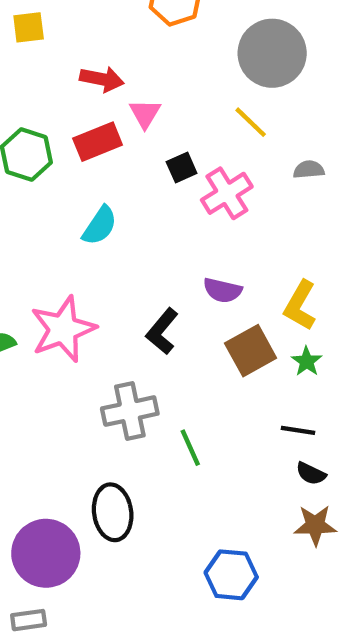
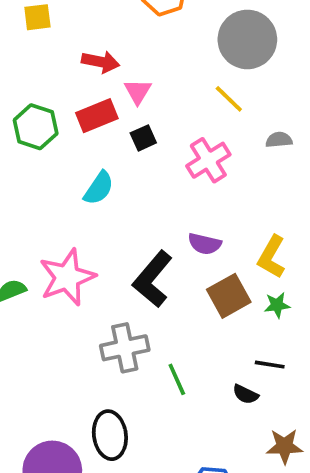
black square: (182, 167) -> (143, 138), moved
black L-shape: (162, 331) -> (153, 279), size x1.4
green star: (307, 361) -> (277, 305), turned 30
black semicircle: (311, 474) -> (245, 394), moved

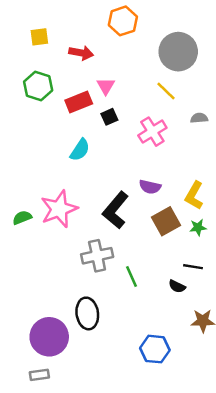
red arrow: (101, 62) -> (81, 53), moved
green hexagon: (36, 127) -> (38, 86), moved

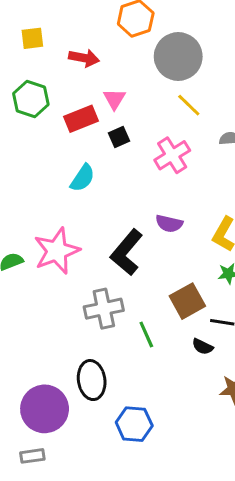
gray circle: (178, 52) -> (178, 57), moved
brown square: (166, 221) -> (187, 301), moved
blue hexagon: (155, 349) -> (134, 424), moved

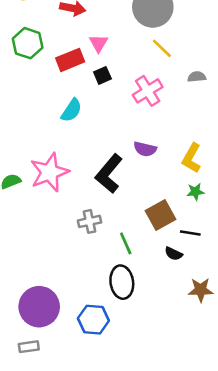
gray cross: (104, 309) -> (90, 221), size x0.7
black ellipse: (92, 380) -> (122, 282), moved
blue hexagon: (134, 424) -> (93, 320), moved

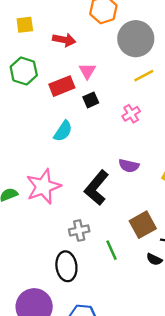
yellow line: (162, 48) -> (144, 76), turned -72
pink cross: (148, 91) -> (131, 114), size x0.7
black ellipse: (122, 282) -> (66, 266), moved

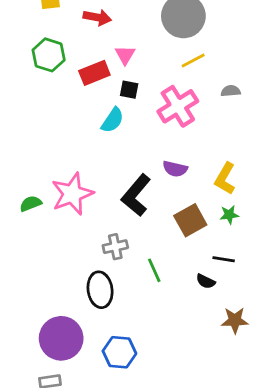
black square: (91, 100) -> (129, 90), turned 35
pink cross: (131, 114) -> (178, 106), size x1.8
cyan semicircle: (63, 131) -> (113, 120), moved
brown square: (143, 225) -> (190, 220), moved

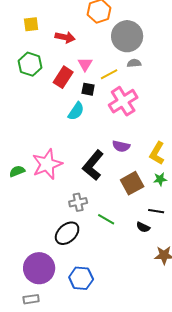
yellow line: (193, 60) -> (109, 74), moved
red rectangle: (94, 73) -> (63, 77), turned -35
gray semicircle: (231, 91) -> (134, 63), moved
green line: (154, 270) -> (106, 219), turned -36
black ellipse: (100, 290) -> (67, 233), turned 55

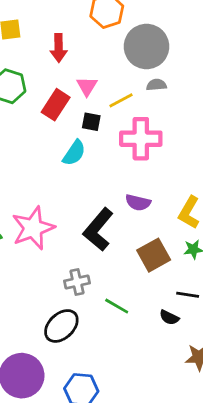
red arrow: (65, 37) -> (59, 48), turned 78
pink cross: (123, 101) -> (141, 139), turned 32

